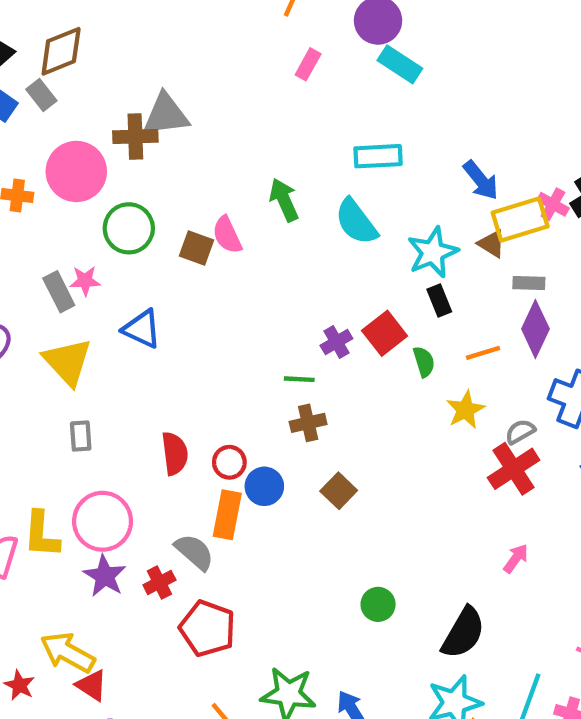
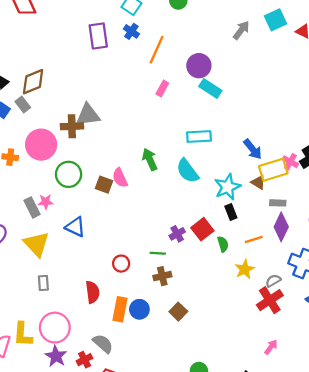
red circle: (229, 462) -> (121, 264), moved
orange rectangle: (227, 515) -> (120, 309), moved

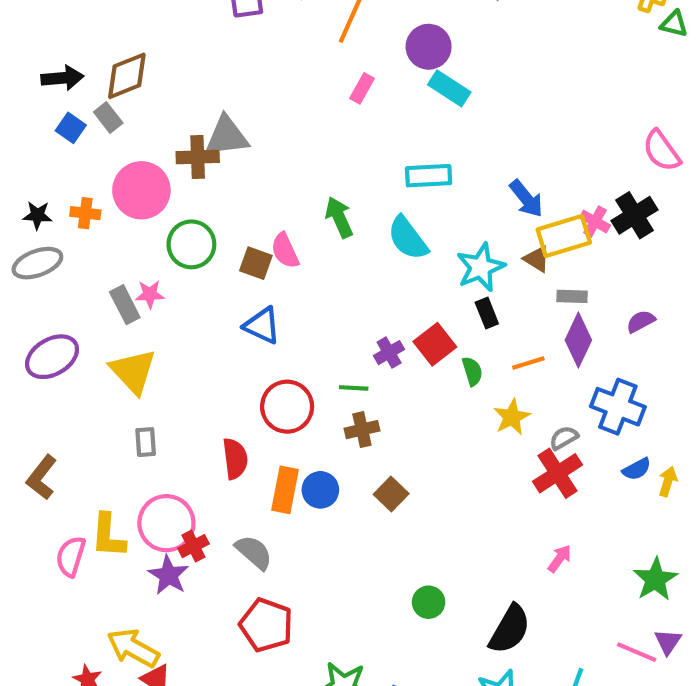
blue triangle: (75, 227) -> (262, 326), moved
red circle: (121, 264) -> (287, 407), size x1.6
red cross: (85, 360) -> (193, 546), moved

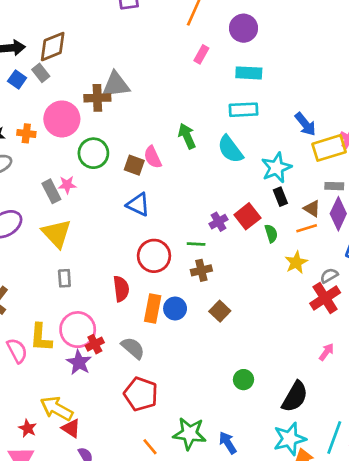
cyan rectangle: (449, 88) -> (249, 73), moved, turned -30
brown triangle: (537, 259) -> (312, 208), moved
pink semicircle: (71, 556) -> (17, 351), turned 135

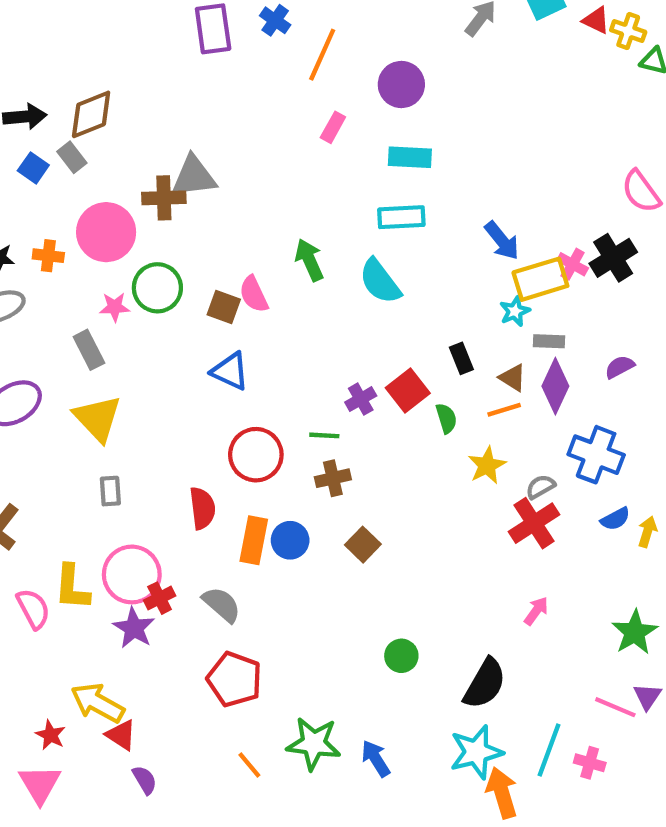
cyan star: (276, 168) -> (515, 311), moved, size x0.6
pink star: (67, 185) -> (115, 307), moved

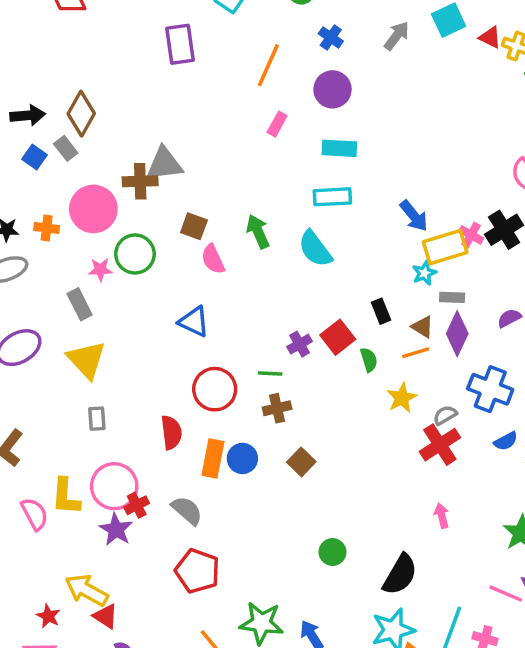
blue cross: (275, 20) -> (331, 37), moved
brown diamond: (91, 114) -> (81, 114), turned -39
brown square: (224, 307) -> (194, 226), moved
pink arrow: (536, 611) -> (442, 516), turned -50

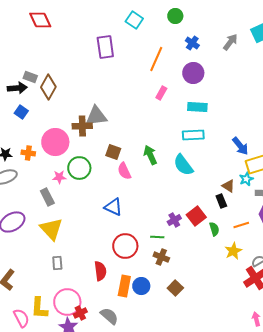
gray rectangle: (66, 148) -> (30, 77), moved, turned -32
brown triangle: (423, 327) -> (228, 186), moved
brown cross: (277, 408) -> (161, 257), turned 35

